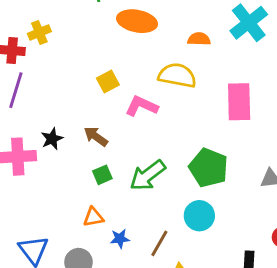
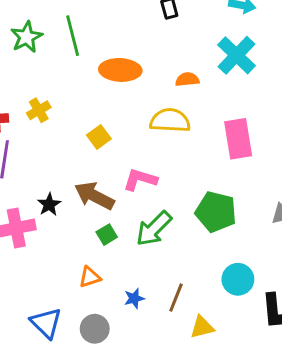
yellow cross: (39, 32) -> (39, 110), moved
pink L-shape: (141, 106) -> (140, 180), moved
brown arrow: (96, 137) -> (94, 196), size x1.5
cyan circle: (199, 216) -> (238, 279), moved
orange triangle: (93, 217) -> (90, 277), moved

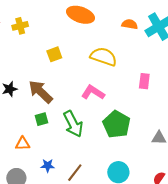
orange semicircle: (187, 79) -> (130, 24), moved
pink rectangle: (238, 139) -> (144, 81), size x0.6
pink L-shape: (140, 180) -> (93, 93), moved
green arrow: (154, 229) -> (73, 124), turned -88

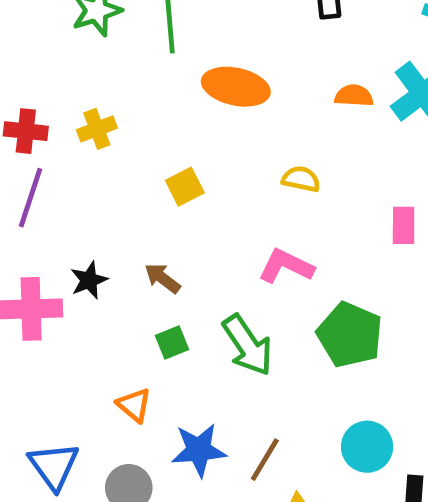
yellow semicircle: (103, 57) -> (301, 179), size x0.6
brown arrow: (41, 92) -> (162, 278), size x0.6
orange triangle: (23, 144) -> (134, 405), turned 49
blue star: (48, 166) -> (199, 450), size x1.6

